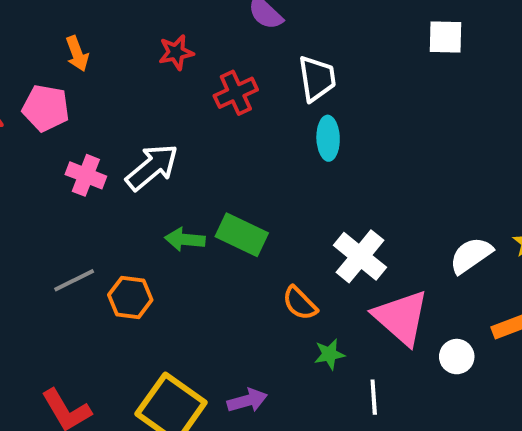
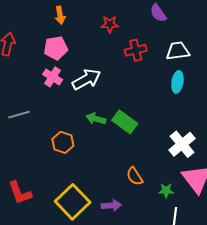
white trapezoid: (317, 78) -> (178, 51), turned -100
pink pentagon: (46, 108) -> (56, 48), moved, turned -30
gray line: (74, 280) -> (19, 115), moved
orange semicircle: (300, 303) -> (135, 176), moved
green star: (329, 354) -> (166, 191), moved

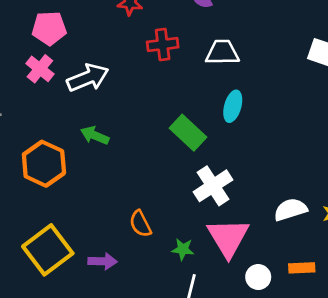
cyan ellipse: (177, 82) -> (233, 106), moved
green rectangle: (125, 122) -> (188, 133), moved
orange hexagon: (63, 142) -> (44, 164), size x1.4

